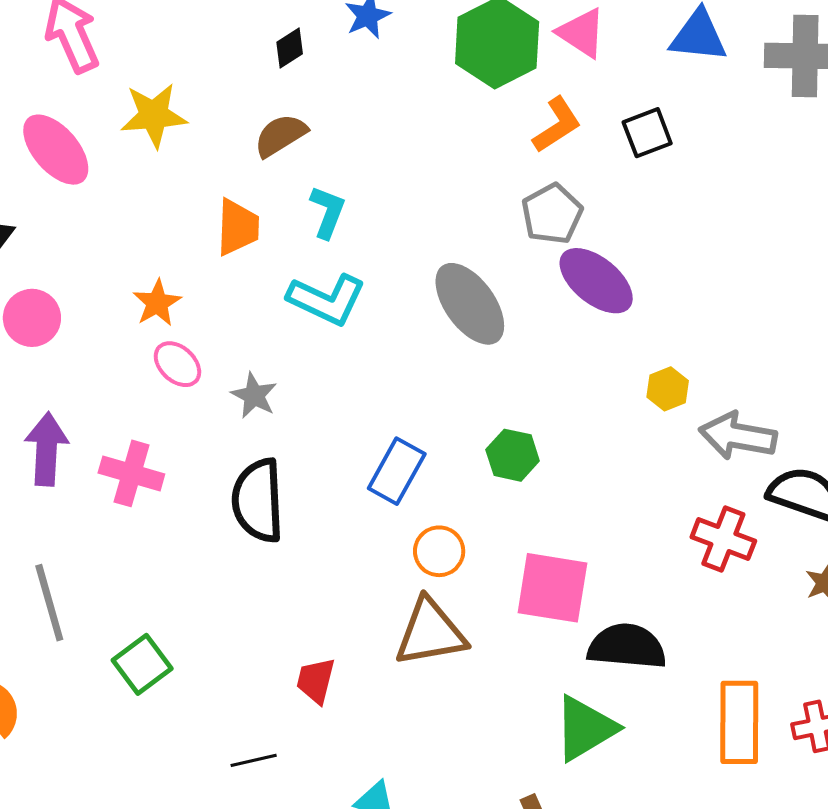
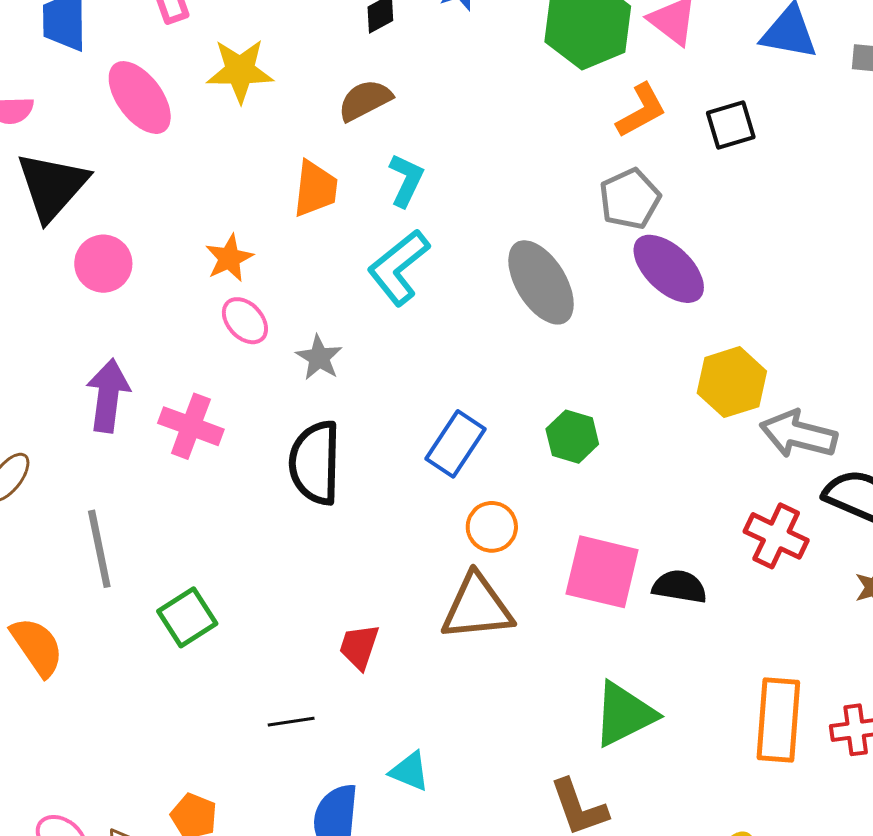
cyan L-shape: (327, 299) -> (399, 267), turned 112
yellow hexagon: (668, 389) -> (732, 382), size x1.6
black semicircle: (627, 646) -> (680, 587), moved, size x0.7

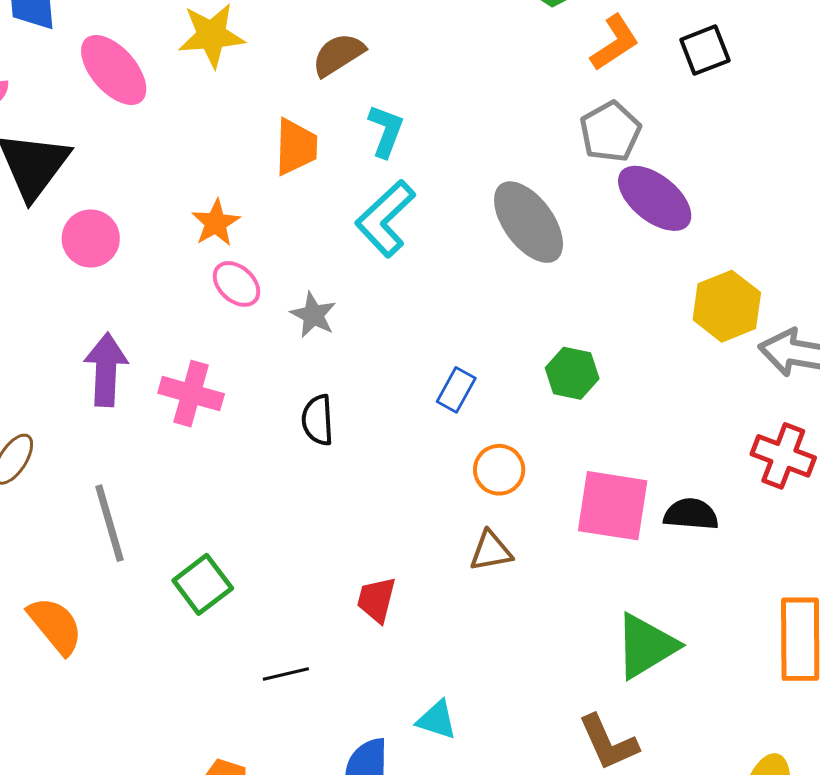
blue rectangle: (455, 444) -> (456, 390), size x0.7
black semicircle: (315, 463) -> (318, 420), size x0.6
brown triangle: (477, 607) -> (491, 551), size x0.6
black line: (291, 722) -> (286, 674), moved

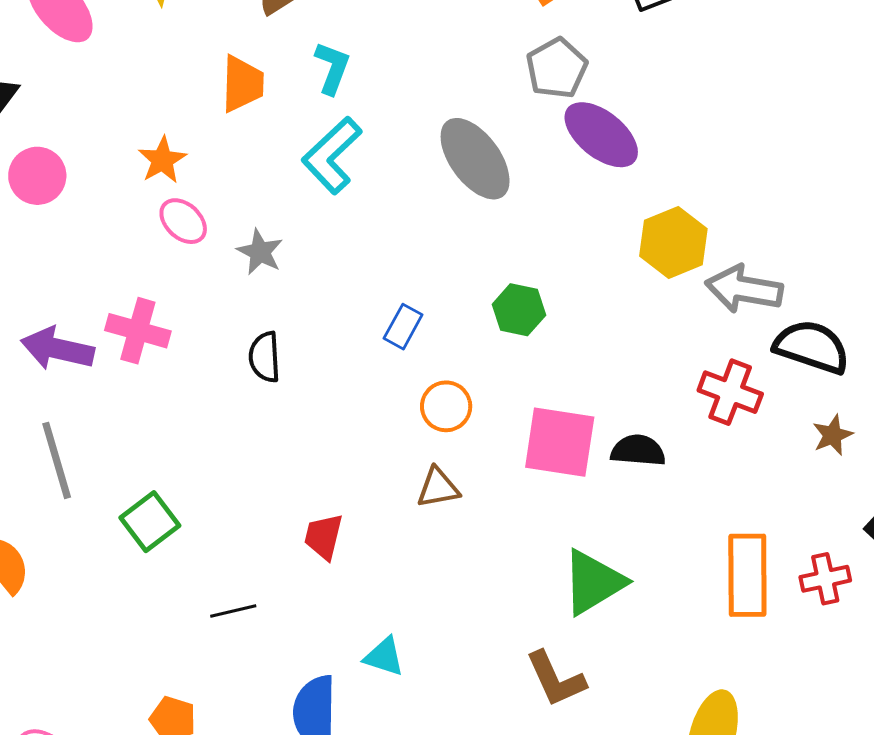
purple arrow: (106, 370) -> (57, 349), moved, turned -80

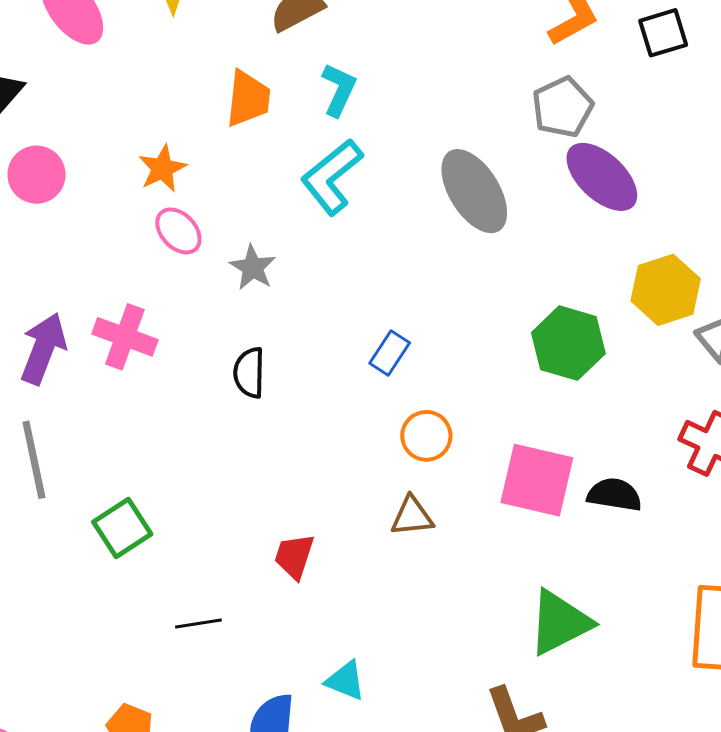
green hexagon: (519, 310) -> (568, 343), moved, size x1.4
purple arrow: (57, 349) -> (43, 348), turned 94

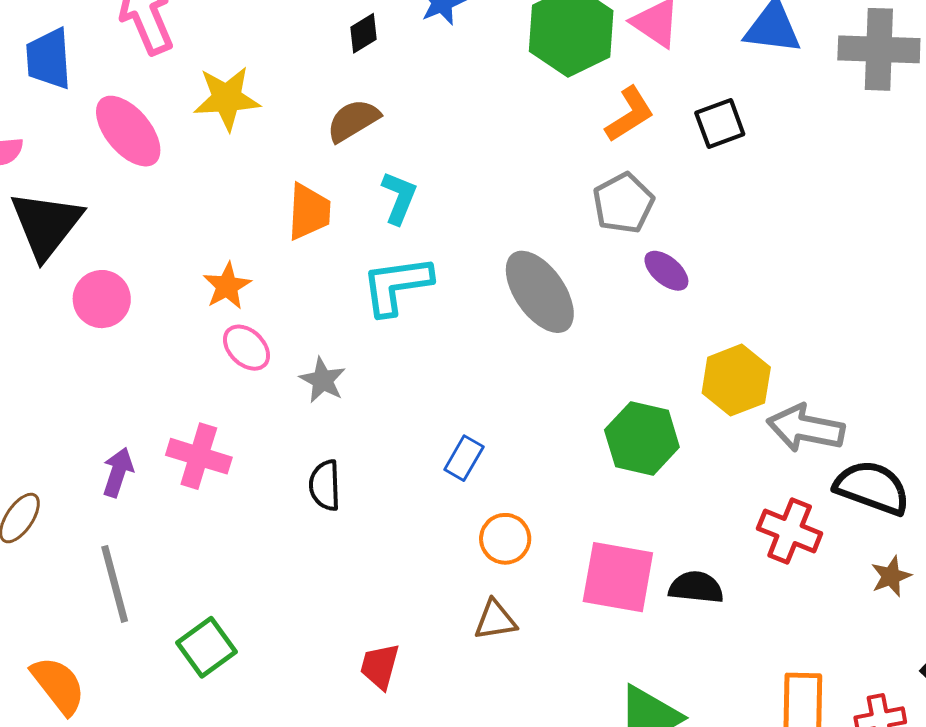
cyan L-shape: (332, 177) -> (397, 285), turned 34
purple ellipse: (602, 177) -> (666, 271), size x0.6
purple arrow: (43, 348) -> (118, 472), size x0.7

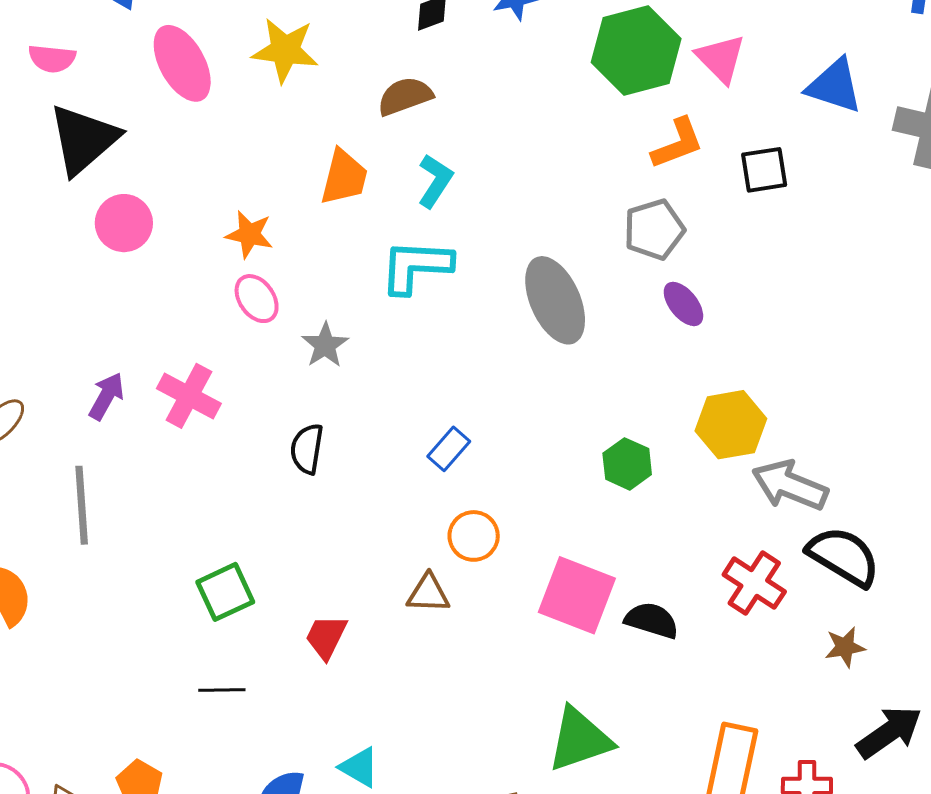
orange star: (227, 286) -> (249, 234), turned 30
green hexagon: (642, 438) -> (627, 464), size x0.7
brown triangle: (495, 620) -> (428, 593), moved
green square: (206, 647) -> (225, 592), moved

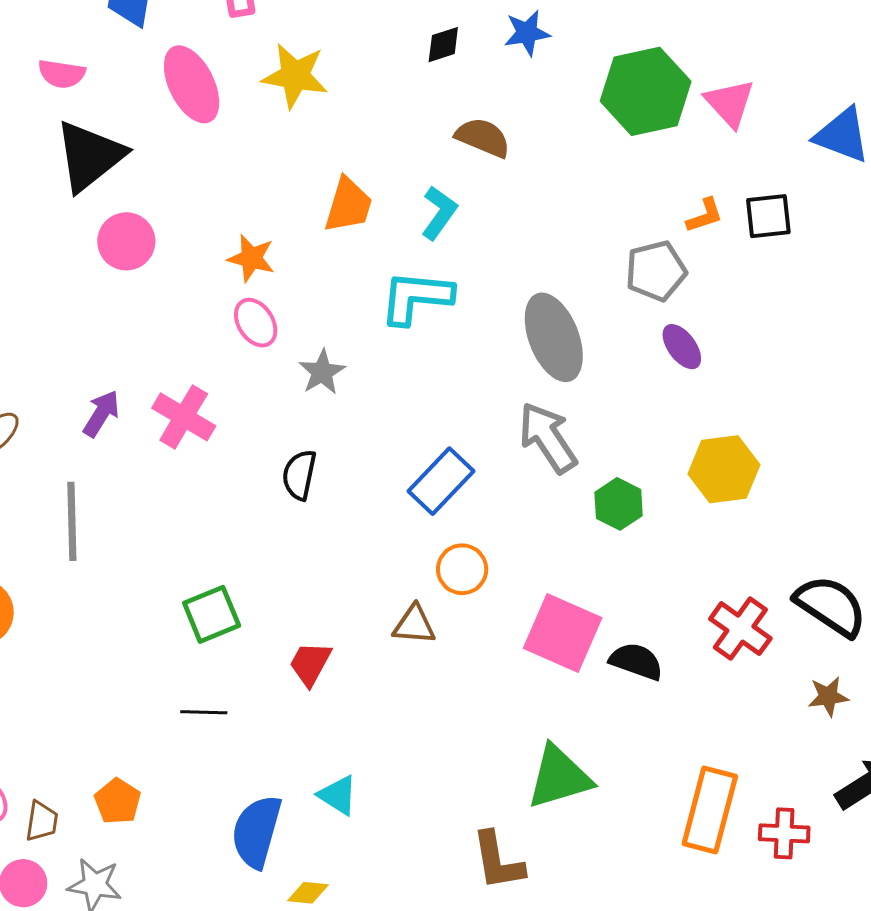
brown semicircle: (405, 96) -> (483, 138), moved, turned 40
orange L-shape: (677, 143) -> (705, 216), moved, size x0.7
blue rectangle: (449, 449) -> (441, 481), size x1.5
gray arrow: (790, 485) -> (548, 438), moved, turned 32

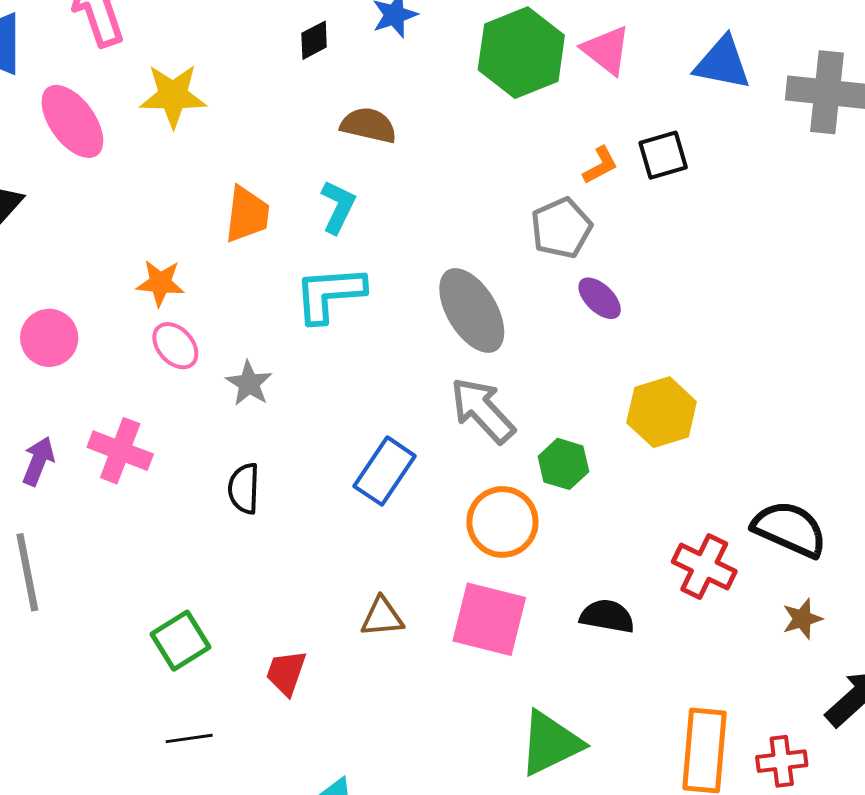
pink circle: (126, 241) -> (49, 338), moved
orange circle: (462, 569) -> (502, 522), moved, size x1.4
pink square: (563, 633) -> (489, 619), moved

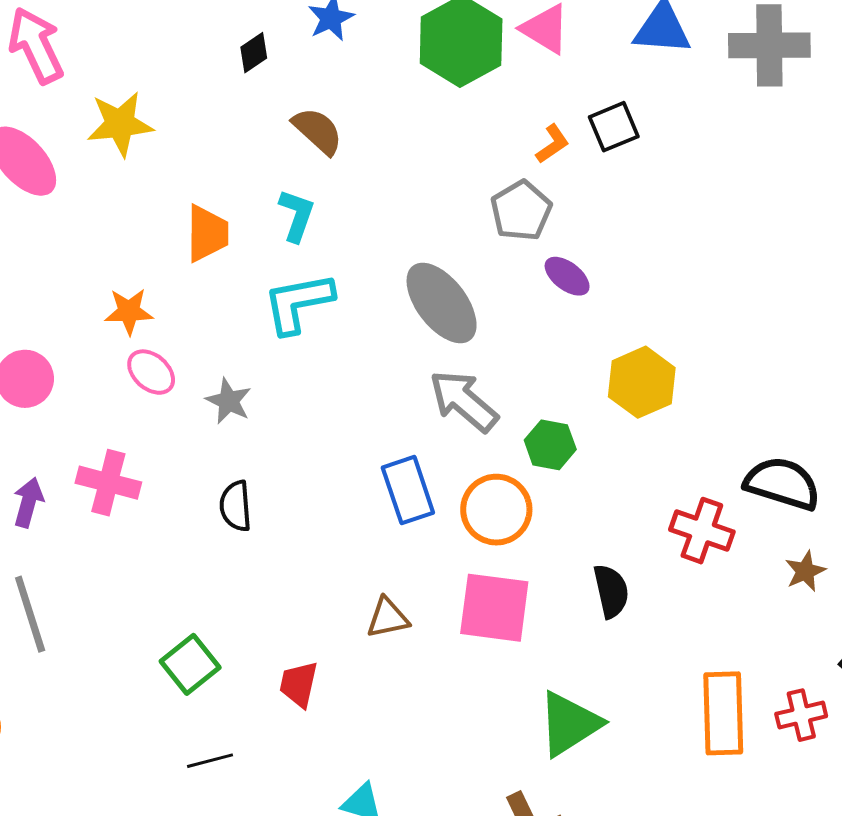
brown semicircle: (369, 125) -> (318, 131), turned 36
blue rectangle: (385, 471) -> (408, 490), moved, turned -46
black semicircle: (607, 616) -> (611, 591), turned 74

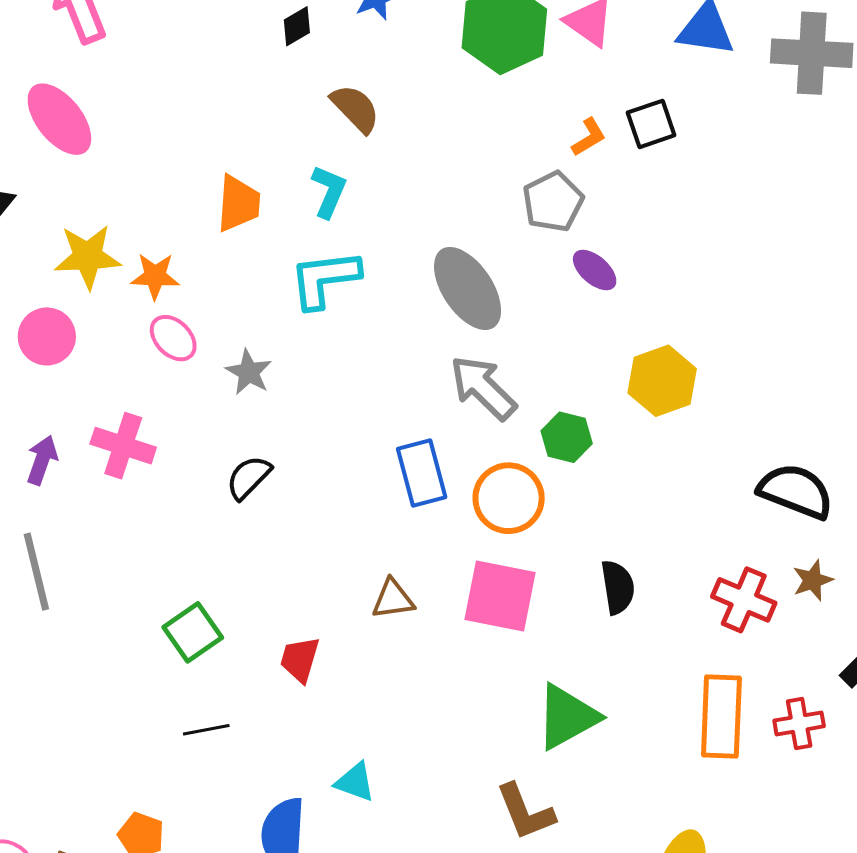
yellow star: (120, 124) -> (88, 257), moved
black semicircle: (236, 506) -> (249, 477), turned 45
red cross: (702, 531) -> (744, 600), moved

